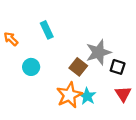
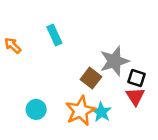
cyan circle: (31, 67) -> (36, 109), moved
red triangle: (123, 94) -> (135, 96), moved

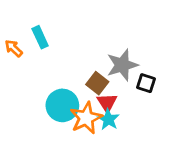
cyan rectangle: (54, 35) -> (40, 37), moved
red triangle: (135, 96) -> (107, 103), moved
cyan circle: (36, 109) -> (62, 105), moved, size x1.5

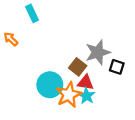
cyan rectangle: (40, 37) -> (32, 13), moved
red triangle: (107, 103) -> (85, 83), turned -48

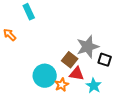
orange star: (69, 95) -> (62, 85), size x0.6
cyan star: (87, 96) -> (94, 86), moved

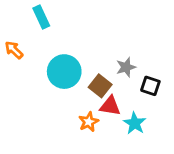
gray star: (88, 47) -> (126, 67), size x0.6
cyan circle: (45, 76) -> (64, 72), moved

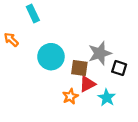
gray star: (126, 67) -> (100, 53), size x1.5
brown square: (100, 86) -> (79, 68), turned -30
red triangle: (110, 106) -> (87, 84), turned -36

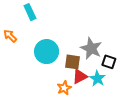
gray star: (100, 53) -> (91, 48), turned -30
cyan star: (107, 98) -> (97, 79), moved

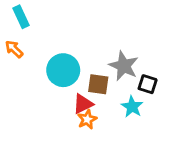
cyan rectangle: (30, 12) -> (21, 17), moved
red triangle: (80, 76) -> (83, 104), moved

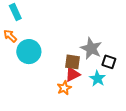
cyan circle: (63, 70) -> (29, 52), moved
red triangle: (83, 104) -> (72, 74), moved

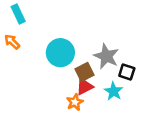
cyan circle: (29, 52) -> (60, 53), moved
brown square: (72, 62) -> (85, 72), turned -35

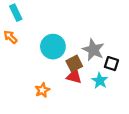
red triangle: (85, 86) -> (74, 76), turned 42
orange star: (75, 102) -> (42, 90), moved

